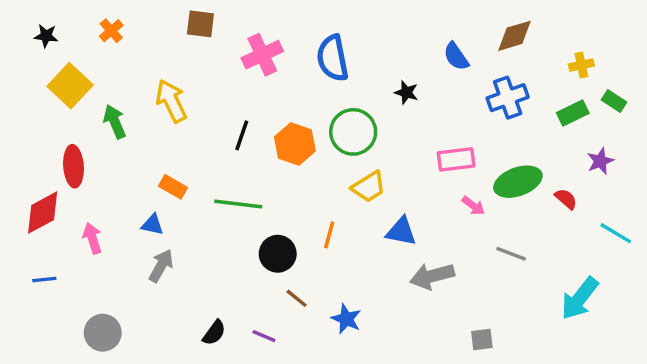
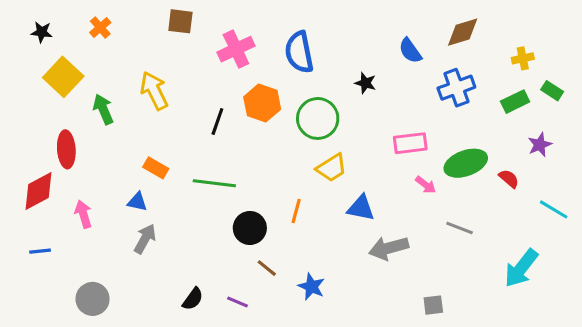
orange hexagon: (295, 144) -> (262, 103), moved

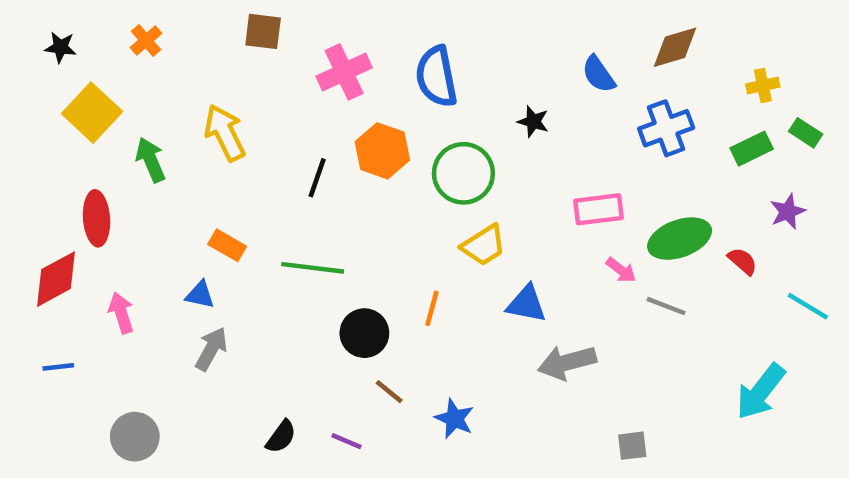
gray line: (460, 228) -> (666, 306), moved

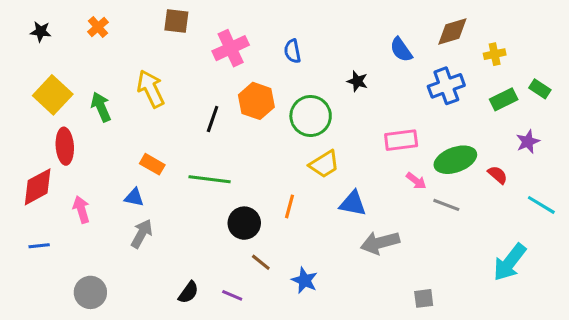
blue semicircle: (436, 77) -> (292, 51), size x0.6
yellow cross: (763, 86) -> (495, 54), moved
yellow square: (92, 113) -> (53, 95), moved

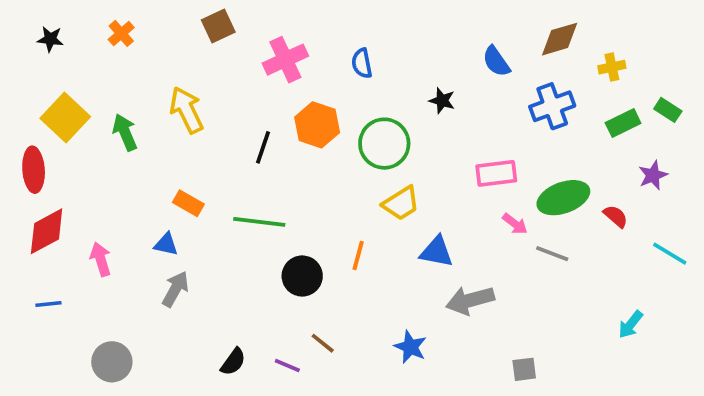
brown square: (176, 21) -> (218, 26), turned -32
red ellipse: (65, 146) -> (34, 170), moved
brown line: (261, 262) -> (323, 343), moved
cyan arrow: (510, 262) -> (631, 325), size x0.6
blue star: (305, 280) -> (410, 347), moved

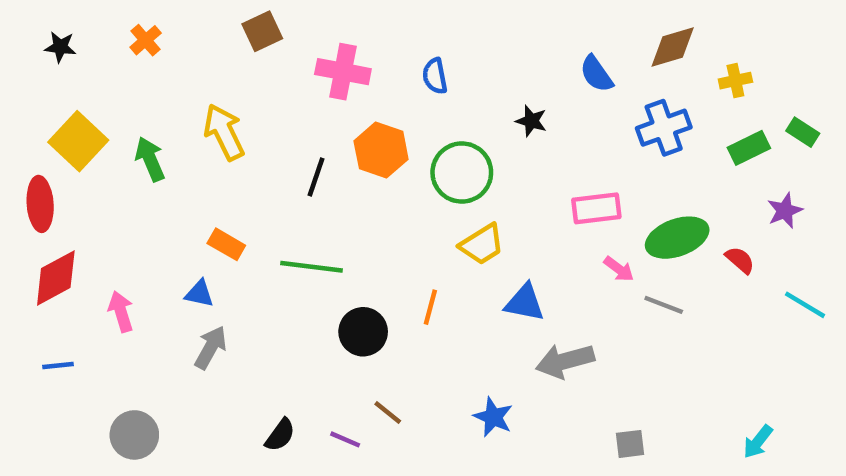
pink cross: (285, 60) -> (343, 72), turned 36
cyan arrow: (631, 325) -> (758, 442), moved

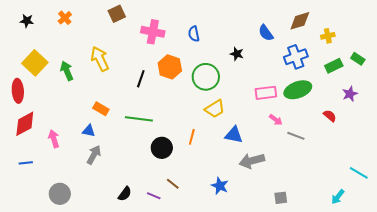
green ellipse: (677, 238) -> (298, 90), moved
cyan line: (805, 305) -> (359, 173), moved

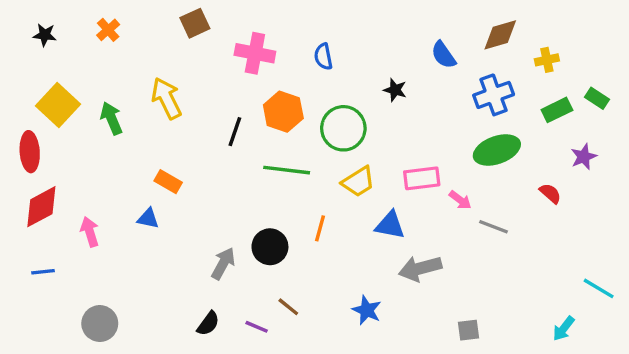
pink rectangle: (266, 93) -> (422, 178), moved
green line: (139, 119) -> (287, 170), moved
gray arrow: (94, 155) -> (223, 263), moved

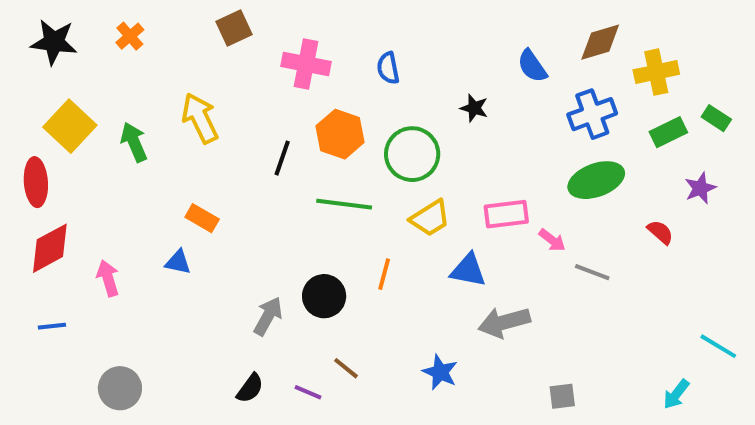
black star: (45, 35) -> (54, 42), size x1.6
yellow cross: (547, 60) -> (656, 72), size x1.5

